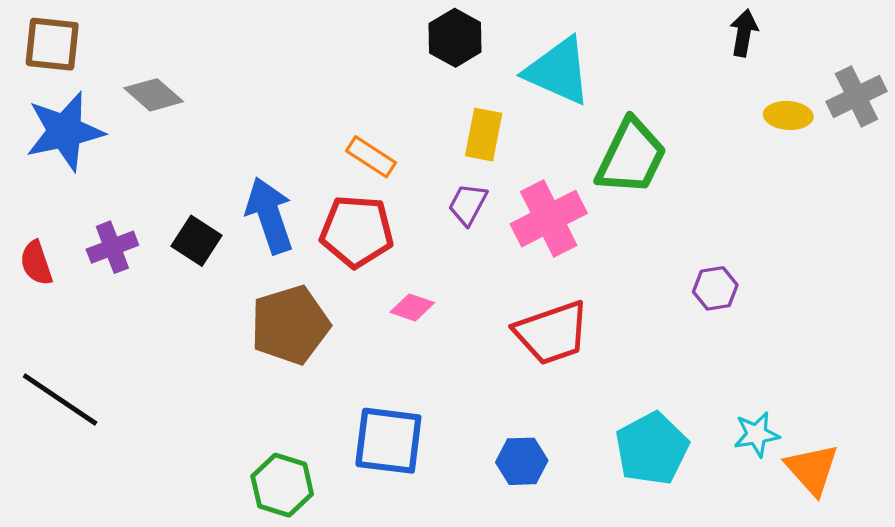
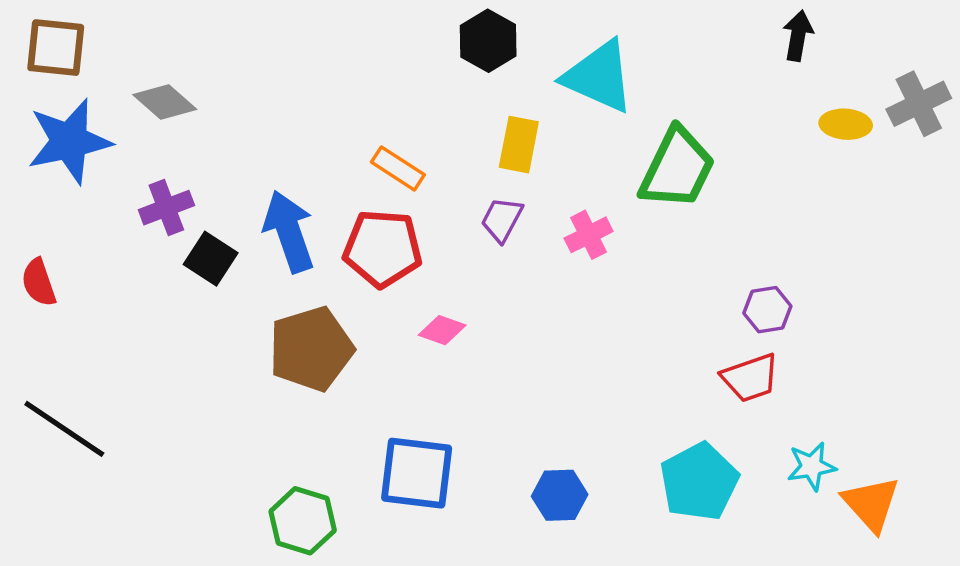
pink cross: (549, 219) -> (589, 235), size x0.6
purple cross: (112, 247) -> (166, 208), moved
red trapezoid: (552, 333) -> (750, 378), moved, size x0.7

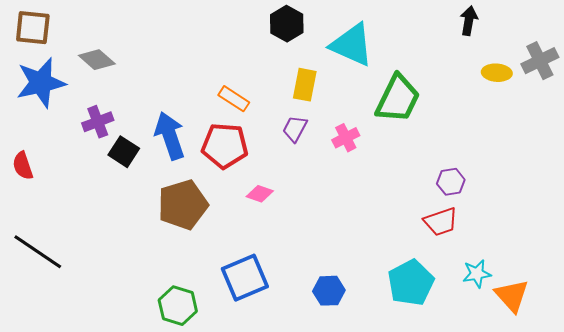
blue square: (417, 473) -> (245, 278), turned -30

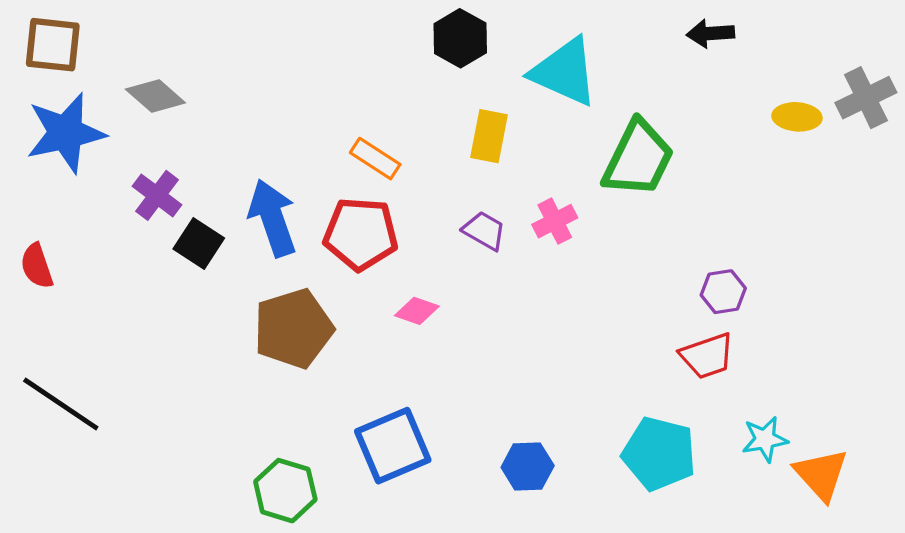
black arrow: (469, 21) -> (710, 33), moved, turned -104
purple cross: (98, 122) -> (157, 195), turned -32
purple trapezoid: (295, 129) -> (484, 231), moved, turned 92
cyan pentagon: (411, 283) -> (659, 454), turned -30

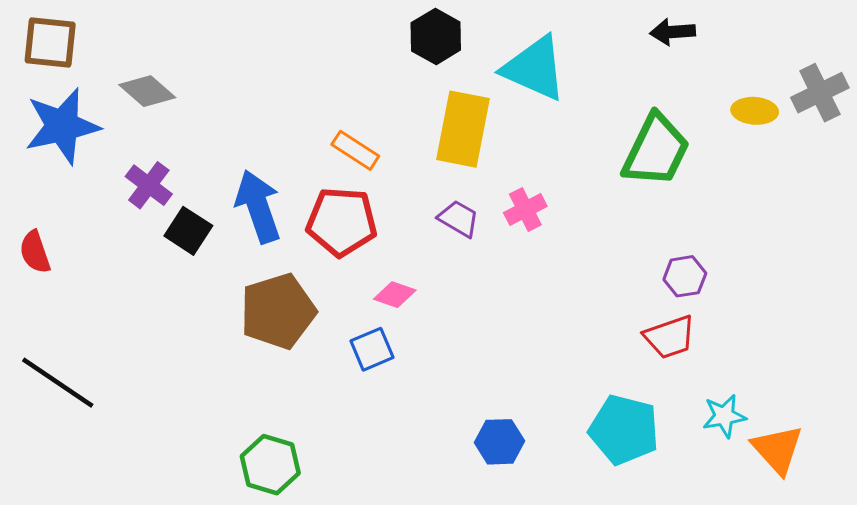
yellow rectangle: (489, 136) -> (463, 129), size x1.5
green trapezoid: (638, 159) -> (656, 150), moved
blue square: (393, 446) -> (372, 349), moved, size x0.6

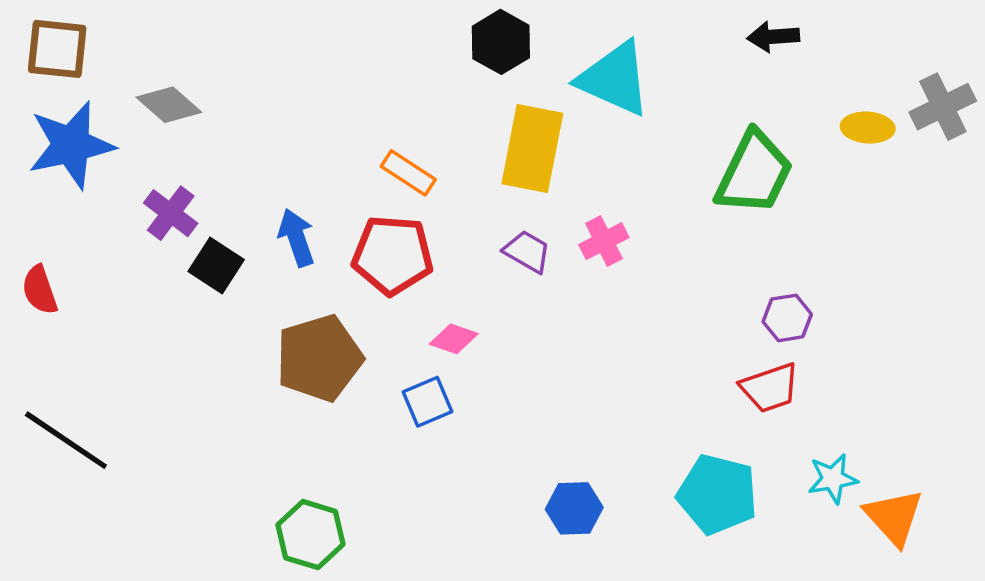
blue arrow: (258, 206) -> (296, 238), size x0.7

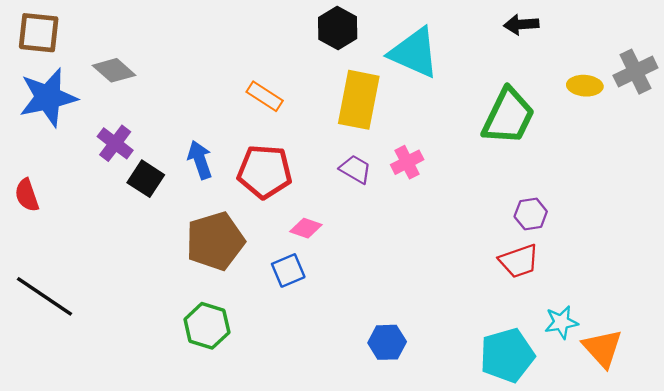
orange rectangle: (408, 173) -> (265, 96), moved
cyan pentagon: (717, 494) -> (507, 355), moved, turned -30
green hexagon: (310, 535) -> (207, 326), moved

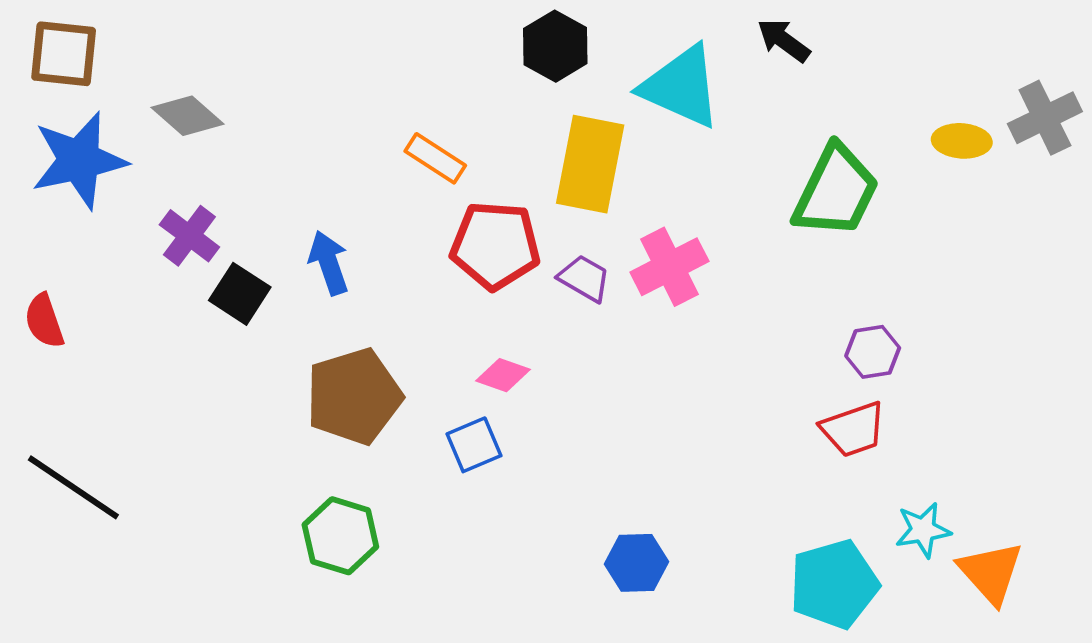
black arrow: (521, 24) -> (784, 40), moved, turned 40
pink cross: (407, 162) -> (669, 267), size x1.4
red pentagon: (265, 172) -> (495, 245), moved

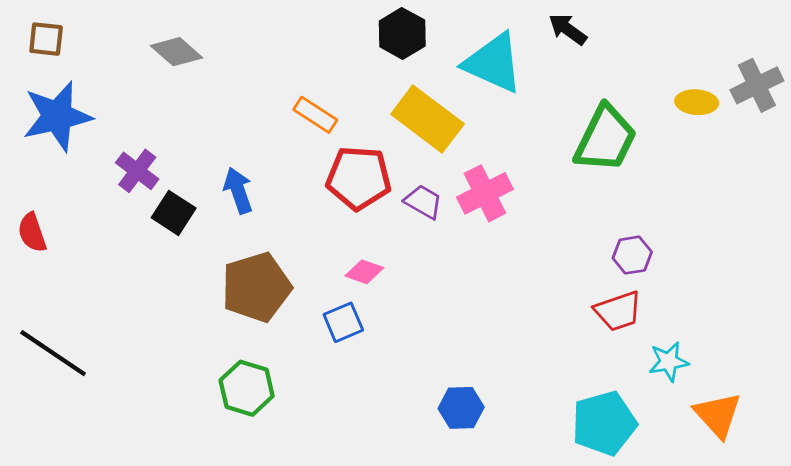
brown square: (64, 54) -> (46, 39), size x0.7
gray diamond: (187, 116) -> (176, 52), moved
yellow rectangle: (590, 164) -> (427, 119), turned -64
cyan star: (923, 530) -> (669, 362), moved

